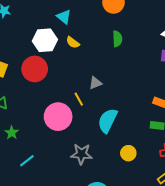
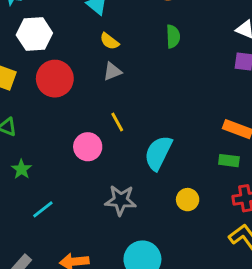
white hexagon: (45, 40) -> (34, 34), moved
gray triangle: (95, 83) -> (112, 71), moved
pink circle: (58, 117) -> (88, 147), size x0.7

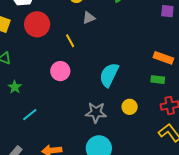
gray triangle: (112, 71) -> (89, 18), moved
yellow line: (117, 122) -> (70, 41), moved
gray star: (121, 200) -> (96, 112), moved

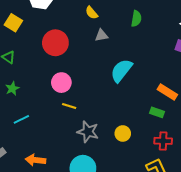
red circle: (37, 24) -> (55, 43), moved
yellow line: (70, 41) -> (69, 106), moved, turned -56
cyan semicircle: (109, 75) -> (121, 71), moved

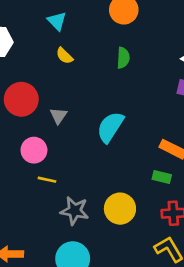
gray triangle: (101, 35) -> (58, 116), moved, turned -40
yellow circle: (123, 133) -> (120, 209), size x1.5

